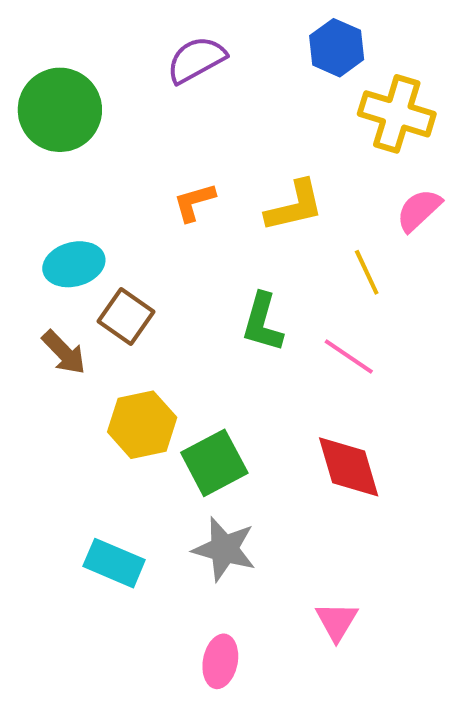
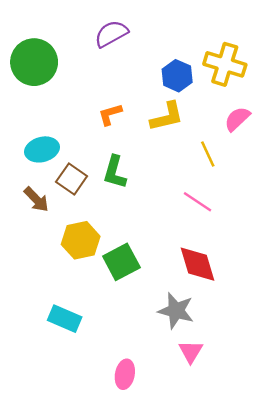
blue hexagon: (337, 48) -> (177, 76), moved
green L-shape: (262, 322) -> (115, 172), moved
gray star: (224, 549) -> (176, 311), moved

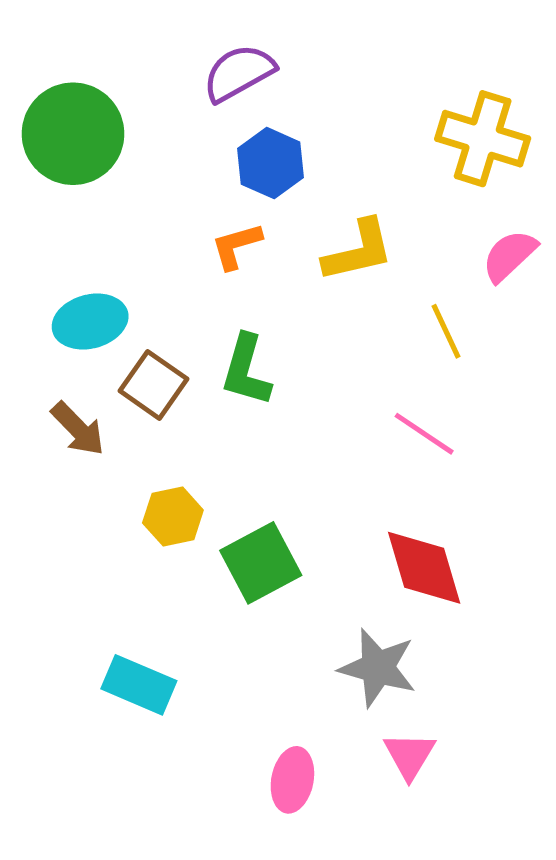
blue hexagon: (177, 76) -> (270, 163), moved
yellow hexagon: (81, 240) -> (173, 517), size x0.7
pink ellipse: (125, 374) -> (292, 780), moved

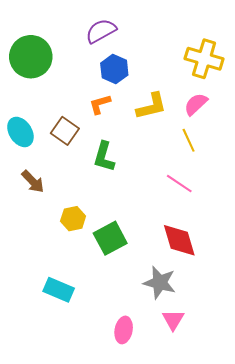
pink semicircle: (509, 256) -> (196, 104), moved
cyan ellipse: (90, 322) -> (20, 132), moved, turned 72
brown square: (153, 385) -> (65, 131), moved

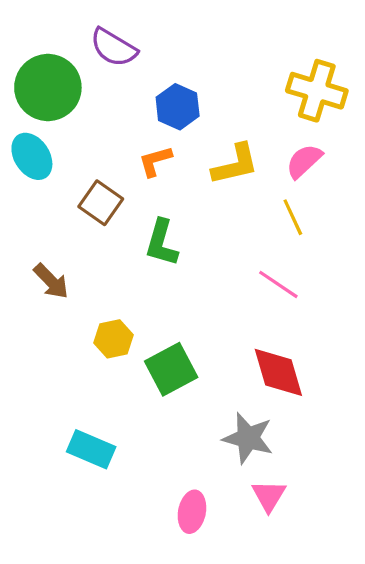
purple semicircle: (101, 31) -> (114, 47), moved, turned -120
cyan ellipse: (20, 132) -> (32, 156), moved

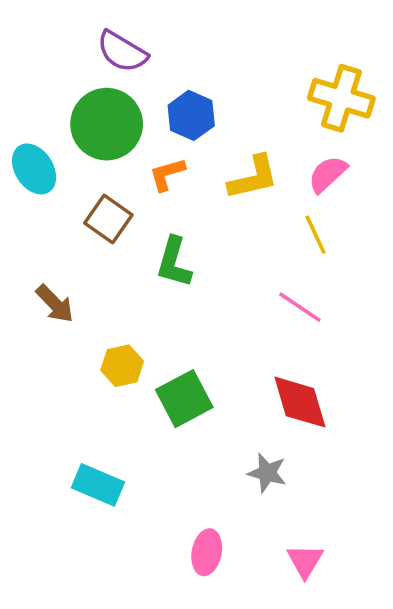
green circle: (48, 88) -> (107, 124), moved
gray star: (248, 438) -> (267, 473), size x0.7
pink triangle: (269, 496) -> (305, 561), moved

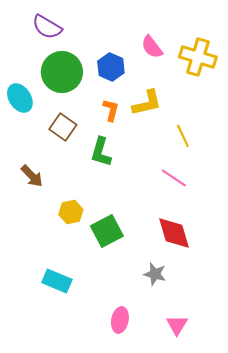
purple semicircle: (122, 52) -> (47, 27), moved
orange L-shape: (167, 174) -> (111, 110), moved, turned 120
pink semicircle: (328, 174) -> (152, 47), moved, turned -85

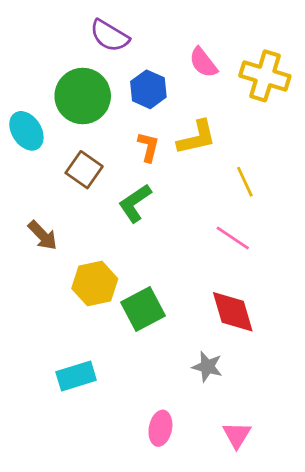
purple semicircle: (47, 27) -> (110, 36), moved
green L-shape: (101, 152) -> (135, 203), turned 40
yellow hexagon: (71, 212) -> (95, 284), size x1.4
cyan rectangle: (57, 281) -> (76, 376), turned -40

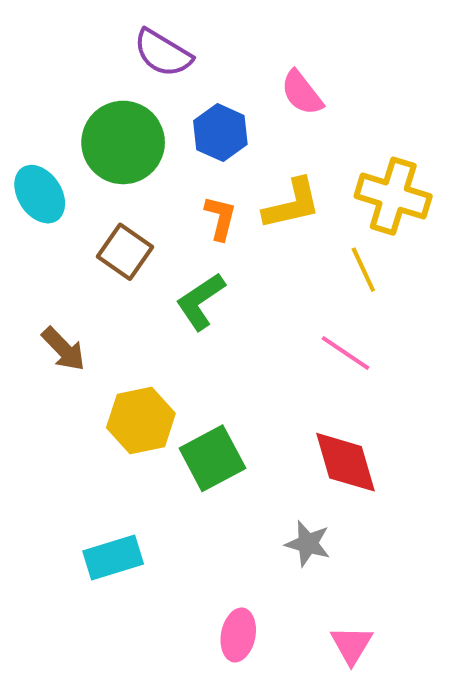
yellow cross: (265, 76) -> (393, 196), moved

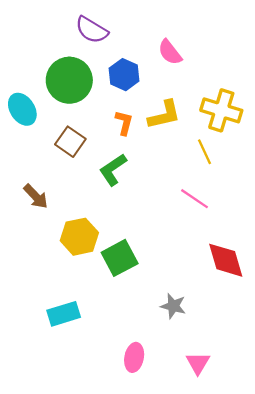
red diamond: (345, 462) -> (226, 260), moved

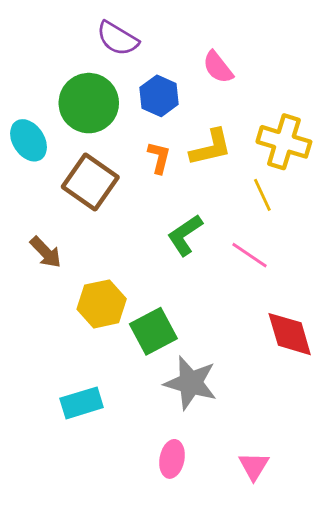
brown square: (70, 142) -> (90, 182), size x1.4
green L-shape: (113, 170) -> (185, 235), moved
gray star: (173, 306) -> (191, 383), moved, size x1.6

